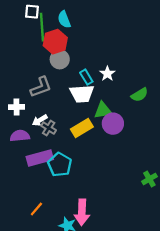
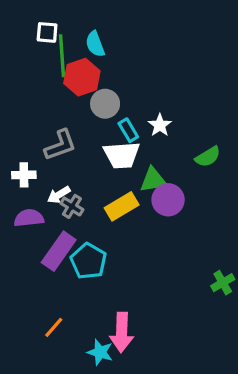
gray circle: (60, 59) -> (105, 104), moved
purple rectangle: (40, 158) -> (59, 251), turned -40

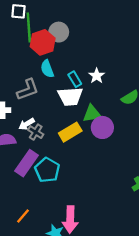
cyan semicircle: (95, 44) -> (47, 69), moved
gray circle: (105, 104) -> (59, 32), moved

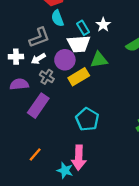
white arrow: (27, 124) -> (38, 59), moved
purple circle: (102, 127) -> (65, 60), moved
cyan pentagon: (47, 170) -> (87, 119), moved

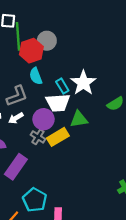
white star: (103, 25) -> (83, 83), size x1.6
gray cross: (47, 77) -> (38, 137), moved
cyan pentagon: (87, 119) -> (35, 200), moved

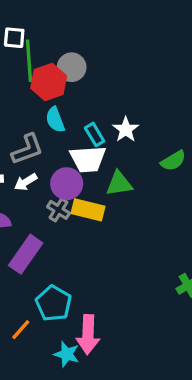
white star: (83, 83) -> (126, 130), size x0.7
yellow rectangle: (58, 137) -> (88, 210), turned 45

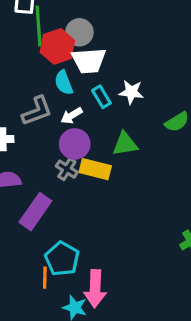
white star: (126, 130) -> (131, 92), turned -30
white trapezoid: (88, 159) -> (89, 61), moved
white arrow: (26, 182) -> (72, 116), moved
orange line: (21, 330) -> (45, 278), moved, turned -40

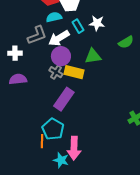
cyan semicircle: (64, 83) -> (54, 17), turned 98
white arrow: (72, 116) -> (59, 38), size x1.5
purple rectangle: (35, 212) -> (64, 99), moved

